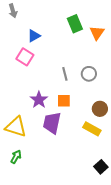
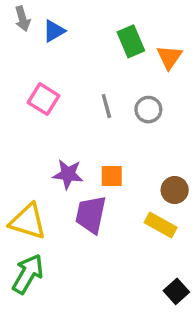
blue triangle: (34, 36) -> (54, 31), moved
gray line: (65, 74) -> (106, 106), moved
gray circle: (89, 74) -> (148, 110), moved
purple star: (39, 100) -> (68, 174), turned -30
green arrow: (16, 157) -> (28, 274), size x1.6

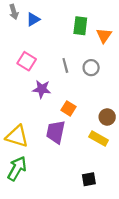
green rectangle: (131, 41) -> (80, 26), turned 30
purple star: (68, 174) -> (42, 89), moved
orange square: (112, 176) -> (69, 108), turned 32
black square: (176, 291) -> (89, 179), moved, turned 32

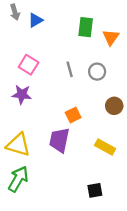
purple star: (42, 89) -> (22, 94), moved
orange square: (69, 108) -> (73, 115), turned 32
brown circle: (107, 117) -> (114, 106), moved

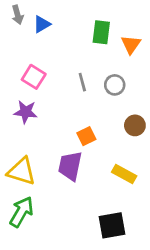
black square: (95, 190) -> (112, 225), size x1.5

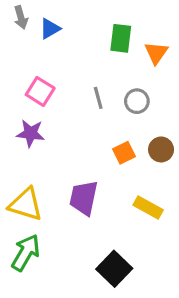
orange square: (86, 136) -> (124, 153), moved
black square: (112, 225) -> (114, 269), moved, turned -36

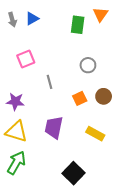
gray arrow: (21, 17) -> (12, 20), moved
orange triangle: (156, 53) -> (100, 14), moved
pink square: (40, 91) -> (26, 59), turned 36
gray line: (98, 98) -> (50, 82), moved
purple star: (31, 133) -> (15, 101), moved

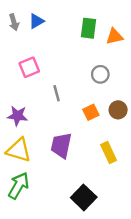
orange triangle: (100, 14) -> (115, 36), moved, turned 42
yellow rectangle: (95, 134) -> (109, 152), turned 36

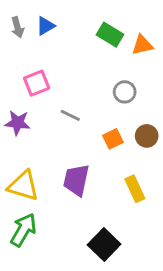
green rectangle: (88, 28) -> (110, 35), turned -66
gray line: (57, 93) -> (70, 115), turned -49
purple star: (17, 116) -> (18, 123), moved

